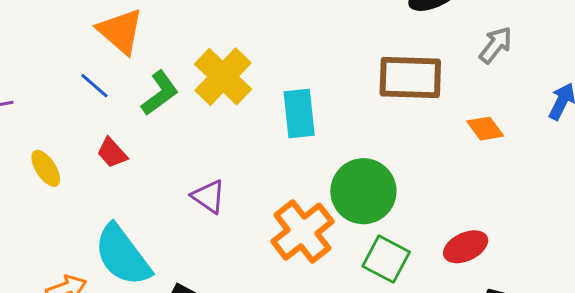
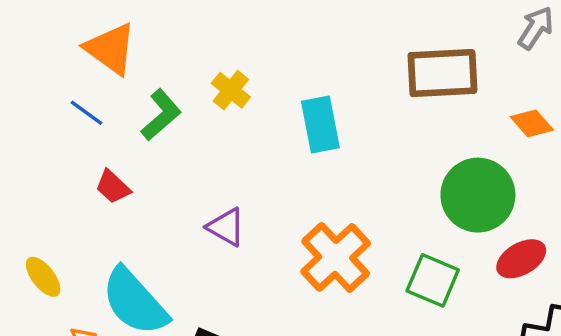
yellow cross: (223, 77) -> (231, 90), size x0.6
yellow ellipse: (46, 168) -> (43, 277), moved
green circle: (363, 191) -> (478, 195), moved

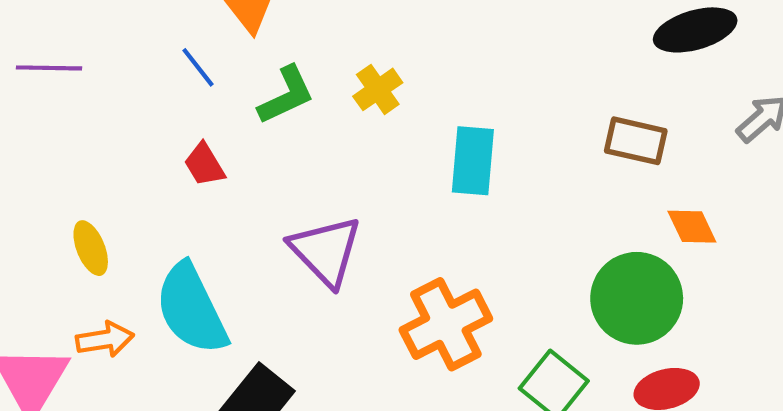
brown rectangle: (442, 73) -> (636, 141), size x0.7
orange diamond: (532, 123) -> (692, 227), moved
purple triangle: (226, 227) -> (326, 251), size x1.5

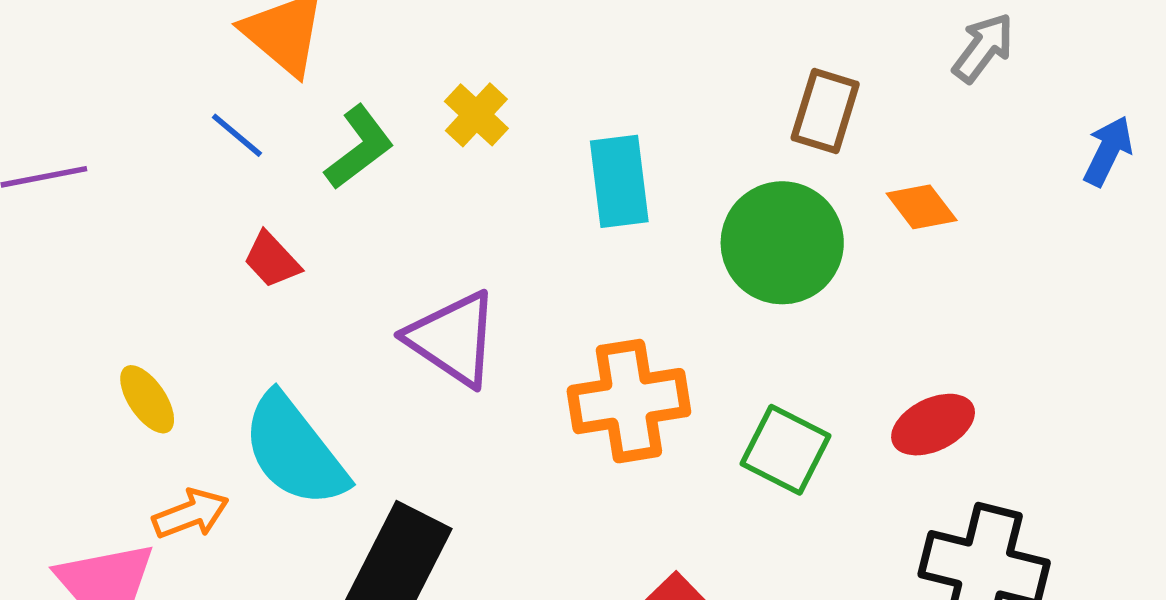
brown rectangle: (636, 141) -> (825, 111), turned -74
green circle: (637, 298) -> (782, 243), moved
orange cross: (446, 324) -> (629, 401), turned 30

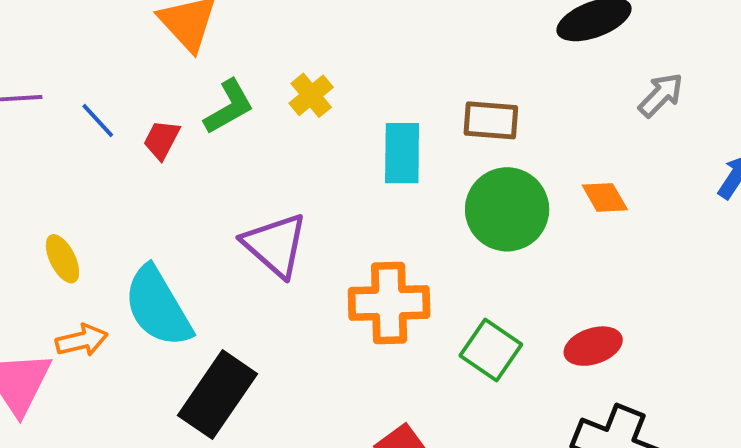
brown rectangle: (825, 111) -> (491, 120), moved, turned 70
blue line: (237, 135) -> (98, 121), moved
red trapezoid: (272, 260) -> (162, 140), moved, turned 63

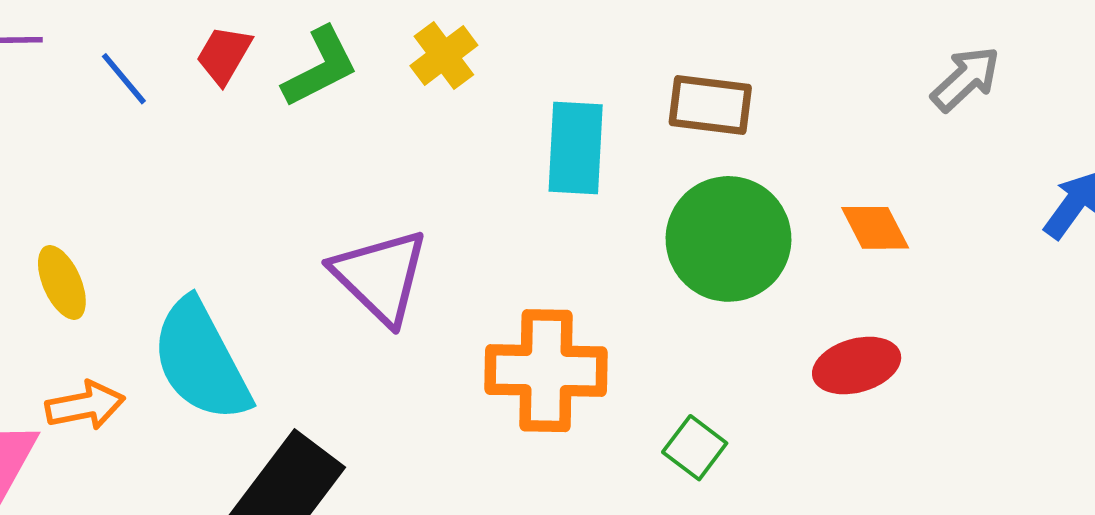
red trapezoid: (162, 140) -> (224, 55), moved
red ellipse: (593, 346) -> (857, 366), moved
green square: (491, 350) -> (695, 448), size x0.7

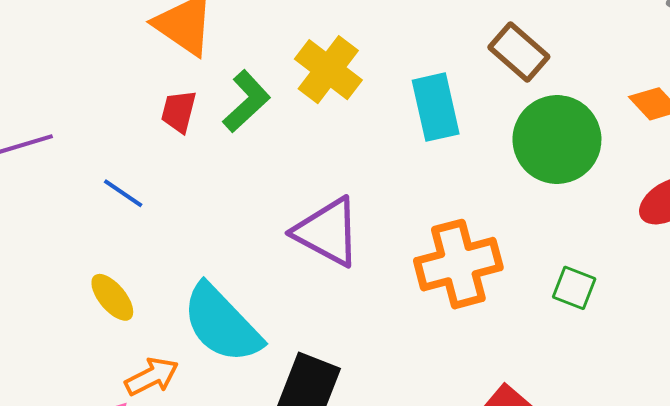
yellow cross: (444, 55) -> (328, 70), size x1.4
blue line: (124, 79) -> (123, 193), moved
brown rectangle: (710, 105) -> (519, 52), turned 50

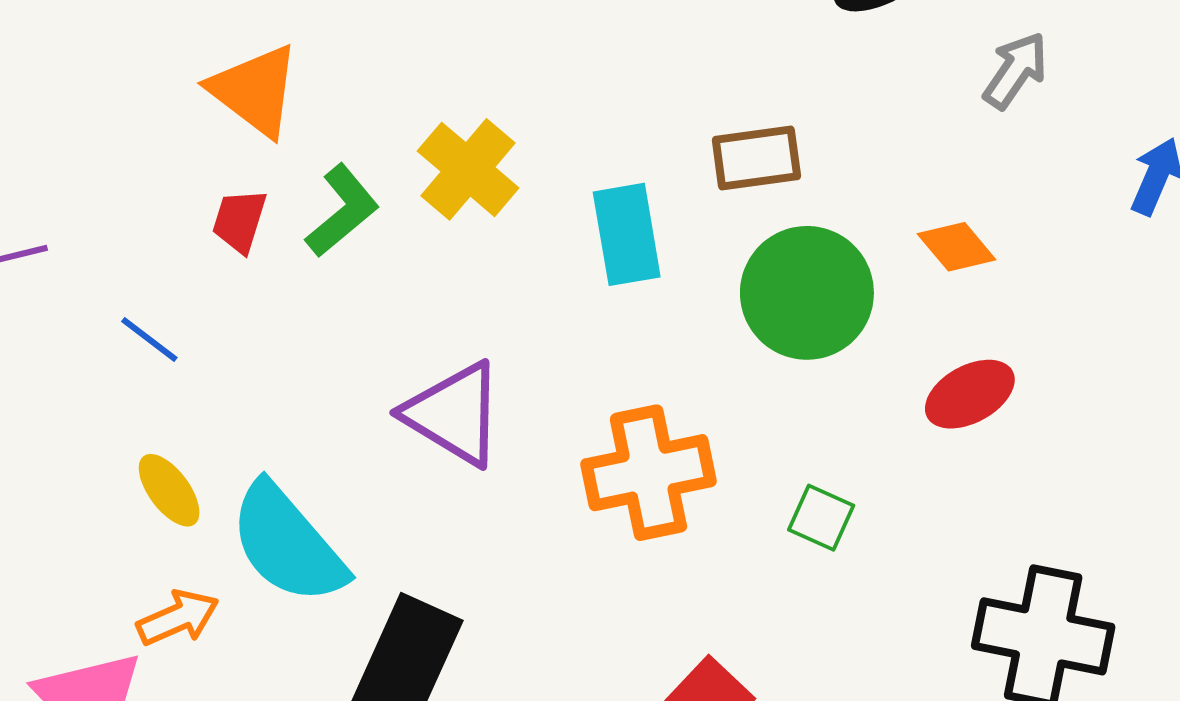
brown rectangle: (519, 52) -> (756, 158), turned -52
yellow ellipse: (112, 297) -> (169, 490), moved

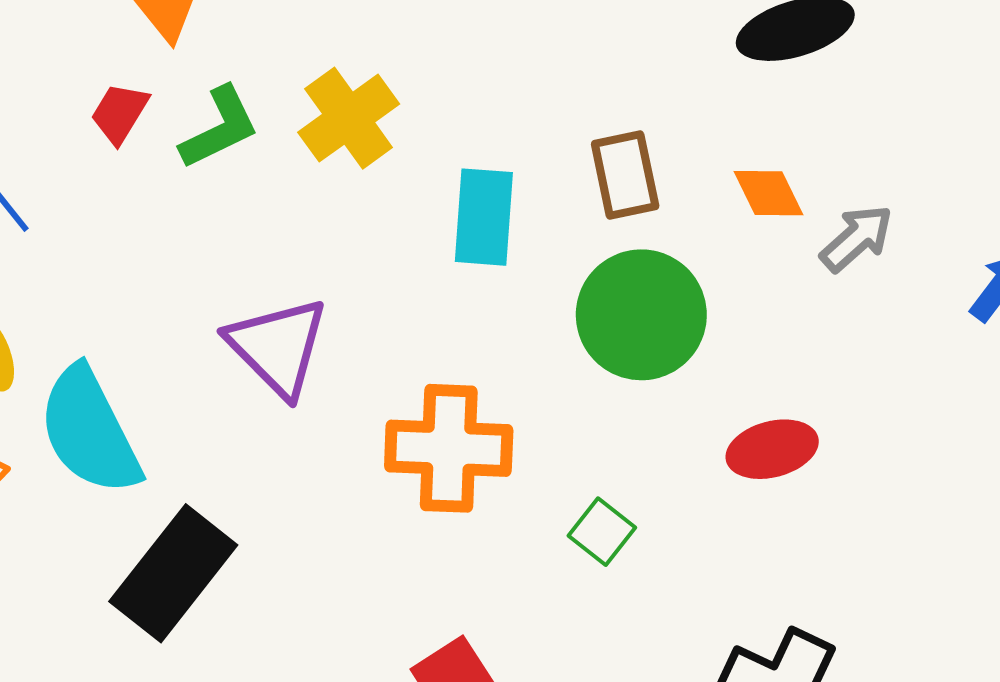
gray arrow: (1015, 70) -> (857, 238), moved
brown rectangle: (756, 158) -> (625, 175), turned 72
orange diamond: (957, 247) -> (769, 193), moved

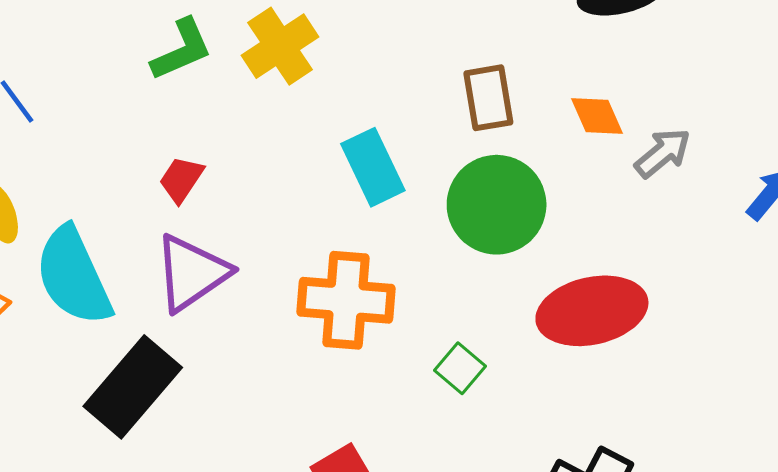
red trapezoid: (120, 113) -> (181, 179), moved
cyan rectangle: (484, 217) -> (373, 167), moved, turned -32
purple triangle: (278, 347) -> (192, 273), moved, turned 38
red ellipse: (772, 449) -> (592, 311), size x1.6

